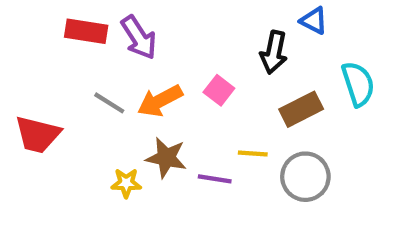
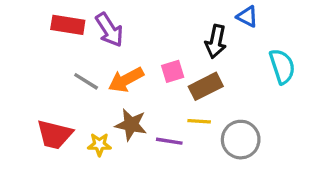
pink square: (219, 90) -> (173, 71), turned 35
brown rectangle: (301, 109) -> (206, 86), moved
red trapezoid: (38, 135) -> (55, 135), moved

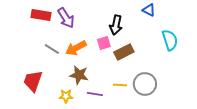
black arrow: (216, 41) -> (116, 25), moved
yellow line: (199, 121) -> (120, 85), moved
red trapezoid: (55, 135) -> (33, 81), turned 95
purple line: (169, 141) -> (95, 94), moved
yellow star: (99, 145) -> (66, 96), moved

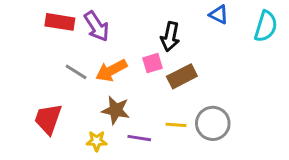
cyan semicircle: (170, 40) -> (266, 26), moved, turned 35

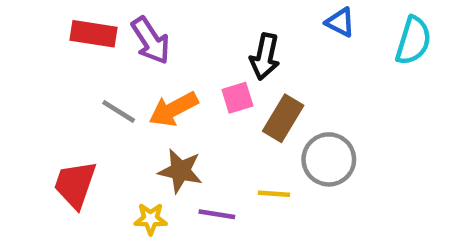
brown rectangle: (182, 76) -> (283, 118), turned -32
gray circle: (213, 123) -> (329, 159), moved

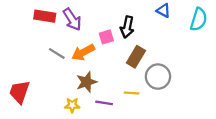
pink square: (237, 98) -> (106, 37), moved
brown star: (180, 171) -> (86, 82), turned -30
red trapezoid: (75, 185) -> (19, 92), moved

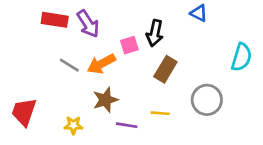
cyan semicircle: (199, 19) -> (242, 57), moved
gray circle: (158, 77) -> (207, 100), moved
yellow star: (72, 105) -> (73, 125), moved

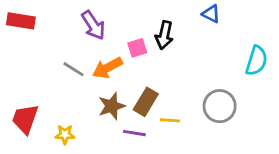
red rectangle: (55, 20) -> (21, 21), moved
brown rectangle: (165, 69) -> (146, 102), moved
yellow star: (73, 125) -> (65, 134), moved

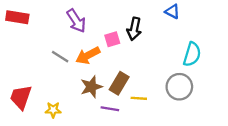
cyan semicircle: (257, 61) -> (192, 54), moved

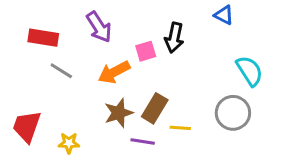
red rectangle: (17, 17) -> (43, 38), moved
cyan semicircle: (192, 54) -> (250, 71), turned -50
gray line: (60, 57) -> (61, 71), moved

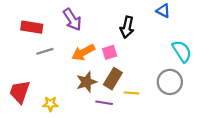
pink square: (146, 51) -> (110, 52), moved
gray line: (61, 71) -> (45, 51), turned -49

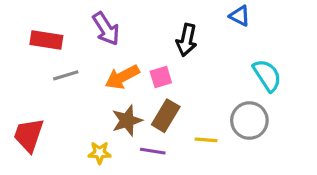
yellow line: (131, 93) -> (206, 140), moved
yellow star: (50, 104) -> (100, 153), moved

